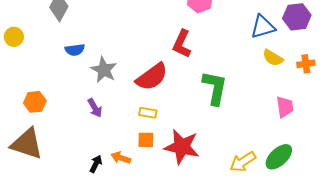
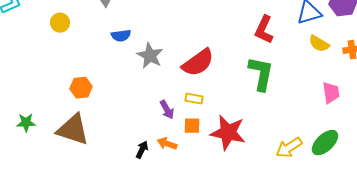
red L-shape: (182, 44) -> (264, 30), moved
purple arrow: (95, 108) -> (167, 110), moved

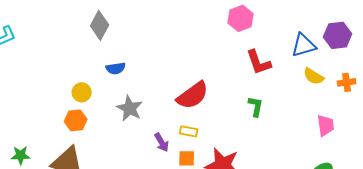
yellow circle: (60, 23) -> (82, 92), moved
red L-shape: (264, 30) -> (259, 62), turned -44
gray star: (150, 56) -> (130, 108), moved
green L-shape: (261, 74) -> (256, 106), size x0.6

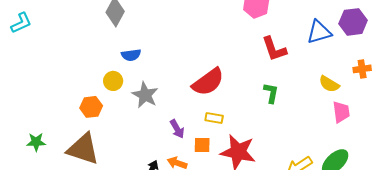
yellow semicircle: (314, 76) -> (329, 84), moved
yellow circle: (82, 92) -> (113, 81), moved
yellow rectangle: (189, 131) -> (214, 118), moved

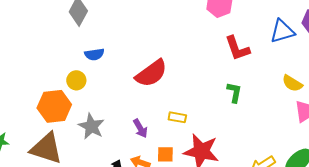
red semicircle: (208, 82) -> (151, 73), moved
gray star: (145, 95) -> (91, 126), moved
orange hexagon: (91, 107) -> (54, 106), size x1.5
orange square: (202, 145) -> (165, 154), moved

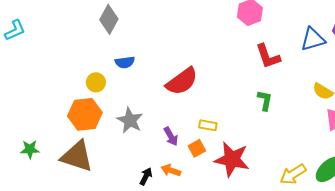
yellow circle: (76, 80) -> (96, 82), moved
gray star: (91, 126) -> (130, 120), moved
orange square: (165, 154) -> (197, 148), moved, turned -30

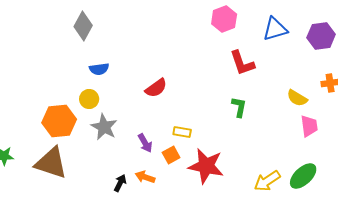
blue triangle: (313, 39) -> (275, 29), moved
red semicircle: (182, 81) -> (156, 88), size x0.7
yellow circle: (96, 82) -> (89, 99), moved

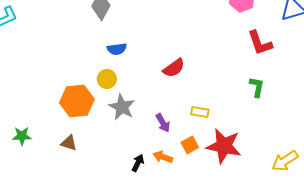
orange square: (171, 155) -> (190, 145), moved
brown triangle: (51, 163) -> (69, 143), size x0.5

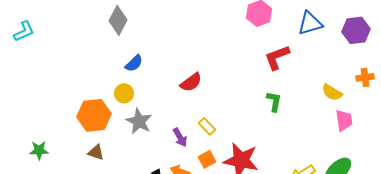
red L-shape: (260, 43) -> (277, 57), turned 88
blue semicircle: (117, 49) -> (134, 63), turned -36
yellow rectangle: (200, 112) -> (207, 126), moved, turned 36
brown triangle: (69, 143) -> (96, 152), moved

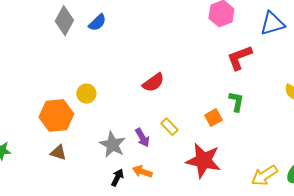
gray diamond: (118, 20) -> (64, 21), moved
blue semicircle: (134, 63) -> (97, 23), moved
gray star: (139, 121) -> (112, 145), moved
orange square: (207, 159) -> (213, 118), moved

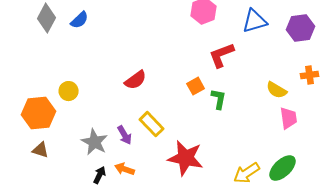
orange square: (213, 118) -> (196, 86), moved
yellow rectangle: (169, 127) -> (152, 124), size x1.4

